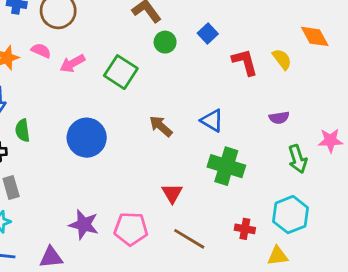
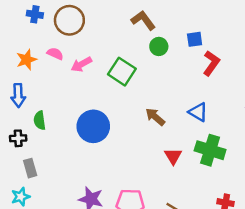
blue square: (208, 34) -> (195, 39), turned 35
red L-shape: (245, 62) -> (211, 63), moved, turned 50
red triangle: (172, 193) -> (173, 156), moved

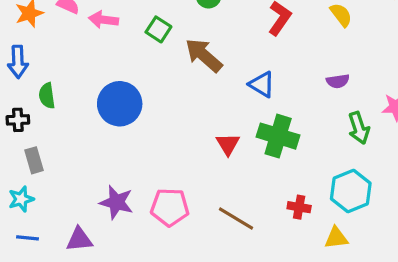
pink arrow: (81, 64) -> (104, 20), turned 36
green square: (122, 72) -> (158, 29), size x0.7
brown arrow: (155, 117) -> (204, 55), moved, size x1.4

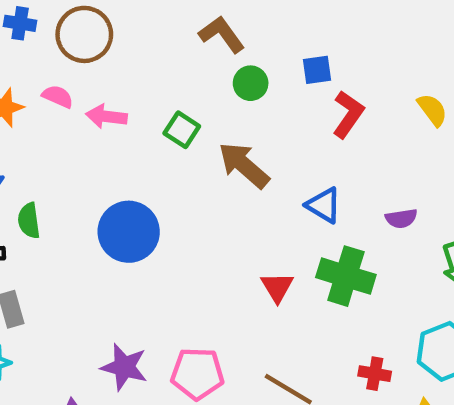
purple semicircle: (338, 81) -> (401, 218), moved

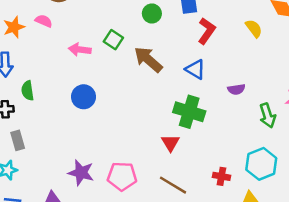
pink arrow: (106, 116) -> (80, 50), moved
blue triangle: (324, 205) -> (195, 69), moved
blue circle: (129, 232) -> (84, 97), size x0.7
green cross: (346, 276) -> (189, 112), moved
red triangle: (277, 287) -> (171, 143), moved

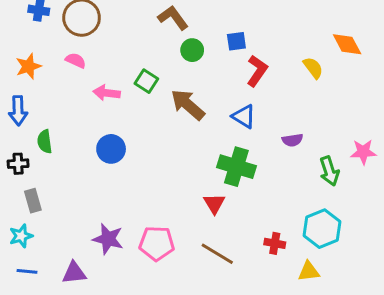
pink semicircle: (44, 21) -> (76, 60), moved

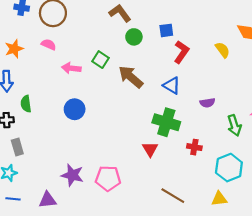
red cross: (275, 243) -> (194, 147), moved
brown line: (217, 254) -> (173, 196), moved

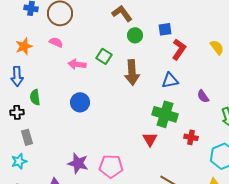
brown arrow: (131, 77) -> (132, 72), turned -135
blue triangle: (172, 85) -> (170, 80), turned -42
purple semicircle: (207, 103) -> (203, 96), turned 64

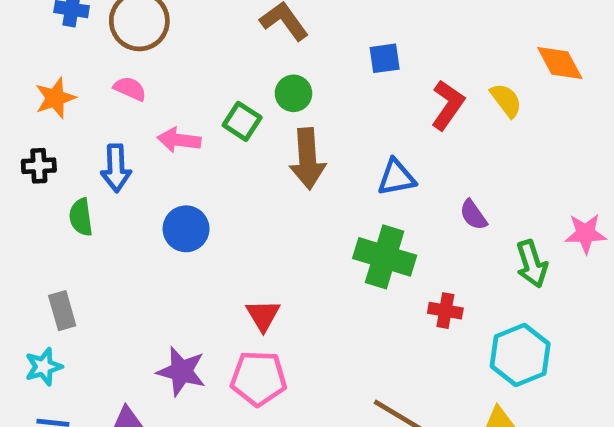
green circle: (135, 35) -> (293, 93), moved
red L-shape: (179, 49) -> (448, 105), moved
blue arrow: (17, 76) -> (116, 168), moved
black cross: (17, 112) -> (39, 166), moved
red triangle: (150, 139) -> (263, 315), moved

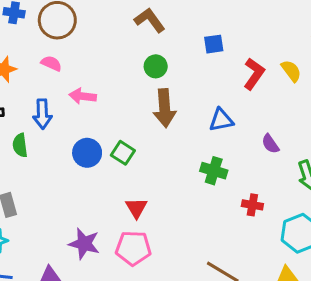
green square: (242, 121) -> (123, 153), moved
green cross: (385, 257) -> (214, 171), size x0.7

